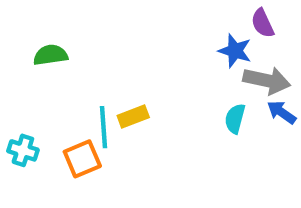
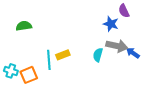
gray arrow: (267, 80) -> (117, 46), moved
cyan semicircle: (235, 119) -> (98, 55), moved
orange square: (82, 159) -> (29, 75), moved

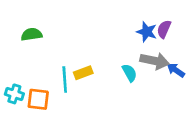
purple semicircle: (124, 11) -> (164, 29), moved, turned 48
cyan semicircle: (98, 55) -> (130, 73), turned 136
orange square: (29, 75) -> (38, 99), turned 30

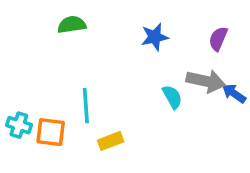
blue star: (147, 32) -> (155, 37), moved, turned -30
green semicircle: (32, 34) -> (72, 25), moved
yellow rectangle: (83, 73) -> (111, 141), moved

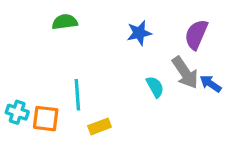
purple semicircle: (218, 39) -> (196, 35), size x1.4
gray arrow: (206, 81) -> (185, 73), turned 44

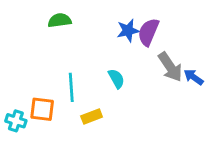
purple semicircle: (196, 35) -> (148, 32), moved
cyan semicircle: (155, 87) -> (116, 79), moved
cyan cross: (17, 112) -> (16, 121), moved

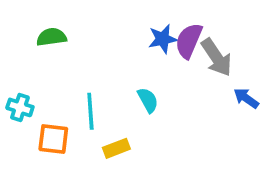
green semicircle: (60, 20) -> (51, 37), moved
gray arrow: (170, 67) -> (217, 57), moved
cyan cross: (16, 121) -> (20, 107), moved

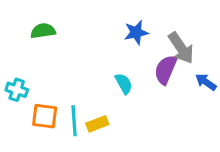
purple semicircle: (189, 41) -> (166, 70), moved
cyan line: (90, 111) -> (74, 121), moved

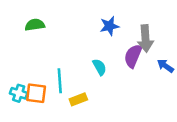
gray arrow: (181, 48) -> (146, 38), turned 30
cyan cross: (17, 90) -> (19, 93), moved
cyan line: (74, 121) -> (60, 81), moved

